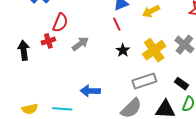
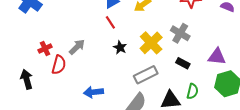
red semicircle: (60, 23) -> (59, 65), moved
black arrow: (24, 50) -> (27, 79), moved
black rectangle: (181, 84) -> (183, 63), moved

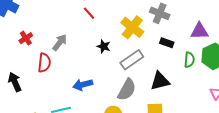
black star: (120, 47) -> (104, 46), moved
red cross: (45, 49) -> (26, 38), moved
green semicircle: (192, 91) -> (189, 60), moved

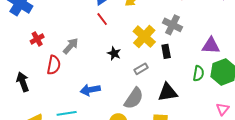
black rectangle: (167, 43) -> (166, 51), moved, turned 56
gray rectangle: (132, 60) -> (141, 69), size x0.6

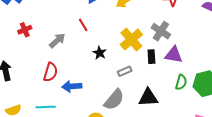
red line: (102, 19) -> (83, 25), moved
purple triangle: (211, 46) -> (174, 55), moved
red semicircle: (54, 65) -> (50, 72), moved

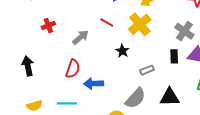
red line: (83, 25) -> (107, 23), turned -32
yellow cross: (131, 40) -> (140, 24), moved

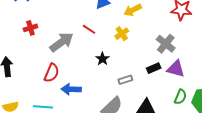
yellow cross: (140, 24) -> (122, 34), size x0.6
gray arrow: (80, 37) -> (62, 42), size x1.4
black rectangle: (174, 56) -> (154, 68), turned 64

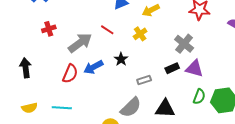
blue arrow: (71, 89) -> (93, 67), moved, turned -30

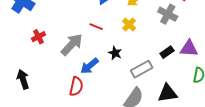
gray cross: (184, 44) -> (168, 14), moved
red semicircle: (70, 74) -> (76, 86), moved
gray rectangle: (144, 80) -> (142, 69), size x1.5

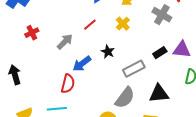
red line: (96, 27) -> (90, 25), turned -64
gray arrow: (72, 45) -> (65, 42), size x0.7

